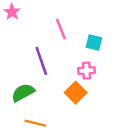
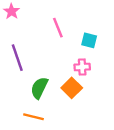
purple line: (41, 61) -> (17, 58), moved
green semicircle: (23, 93) -> (39, 88), moved, turned -35

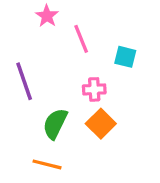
pink star: (12, 11) -> (47, 16), moved
pink cross: (82, 67) -> (94, 89), moved

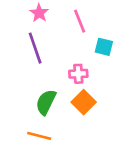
pink line: (81, 39) -> (80, 21), moved
purple line: (24, 81) -> (35, 48), moved

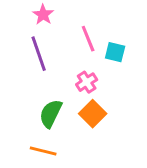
pink line: (80, 21) -> (88, 39), moved
pink cross: (78, 74) -> (87, 82), turned -30

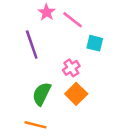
pink star: (43, 15) -> (47, 12), moved
pink line: (88, 39) -> (73, 20), moved, turned -30

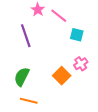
pink cross: (71, 68) -> (81, 64), moved
green semicircle: (42, 94) -> (22, 77), moved

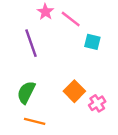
pink cross: (81, 64) -> (97, 103), moved

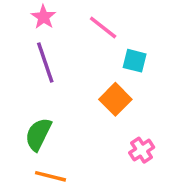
pink star: (45, 12) -> (44, 17), moved
orange square: (74, 91) -> (115, 99), moved

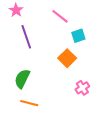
pink star: (44, 17) -> (16, 10), moved
cyan square: (135, 61) -> (78, 36), turned -32

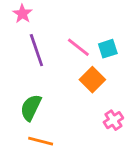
pink line: (60, 16) -> (78, 47), moved

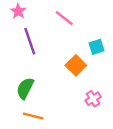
pink line: (78, 47) -> (64, 18), moved
cyan square: (108, 49) -> (96, 47), moved

